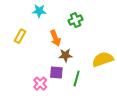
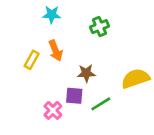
yellow rectangle: (20, 36) -> (32, 60), moved
orange arrow: (55, 38) -> (56, 51), moved
green line: (77, 78) -> (101, 104), turned 42

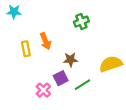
cyan star: (52, 15) -> (14, 12), moved
yellow rectangle: (32, 60) -> (26, 49), turned -40
purple square: (74, 96) -> (61, 78), turned -32

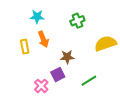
cyan star: (14, 12) -> (37, 17), moved
yellow semicircle: (111, 64) -> (105, 43), moved
green line: (82, 85) -> (89, 81), moved

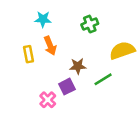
green line: (89, 81) -> (103, 79), moved

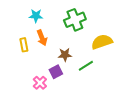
green cross: (90, 24) -> (75, 20), size x1.5

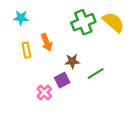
cyan star: (36, 16) -> (21, 18), moved
yellow semicircle: (102, 42) -> (113, 22), moved, turned 60

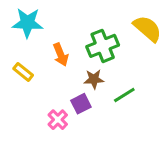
cyan star: (21, 18) -> (27, 23), size x1.5
green cross: (83, 22) -> (103, 46), moved
yellow rectangle: (26, 50) -> (23, 72), moved, turned -40

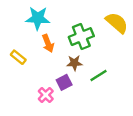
cyan star: (27, 23) -> (38, 18), moved

